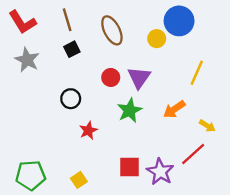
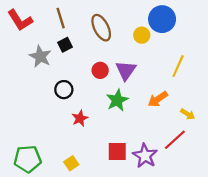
gray star: (27, 60) -> (40, 56), moved

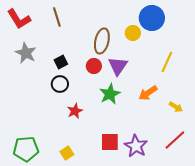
brown ellipse: (101, 28) -> (102, 41), moved, turned 40
black square: (65, 45) -> (61, 62), moved
gray star: (40, 56) -> (26, 53), moved
red line: (175, 140) -> (175, 140), moved

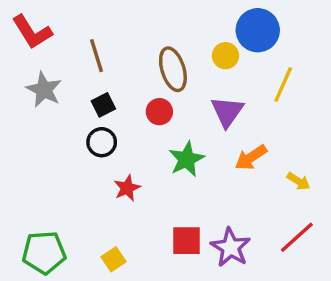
brown line: (57, 17) -> (97, 56), moved
brown ellipse: (102, 41) -> (173, 69), turned -30
yellow line: (167, 62) -> (283, 85), moved
purple triangle: (118, 66) -> (227, 112), moved

